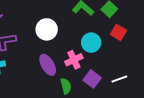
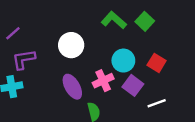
red square: (118, 32) -> (157, 63), moved
purple square: (92, 79) -> (133, 85), moved

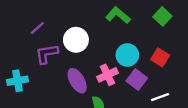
green square: (145, 21) -> (162, 16), moved
purple line: (13, 33) -> (37, 28), moved
purple L-shape: (24, 59) -> (47, 54), moved

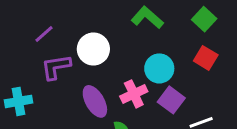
red square: (160, 57) -> (206, 58), moved

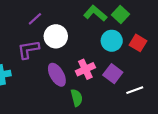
green square: (204, 19) -> (120, 14), moved
purple line: (44, 34) -> (35, 19), moved
cyan circle: (159, 68) -> (112, 41), moved

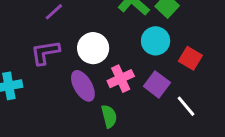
white circle: (56, 36) -> (93, 48), moved
red square: (138, 43) -> (190, 58), moved
white line: (135, 90) -> (186, 106), turned 70

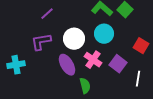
cyan circle: (156, 41) -> (104, 34), moved
pink cross: (121, 79) -> (93, 60), turned -30
white line: (186, 106) -> (138, 79), turned 49

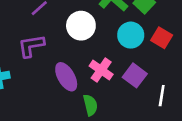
cyan circle: (104, 34) -> (131, 35), moved
white circle: (74, 39) -> (81, 26), moved
red square: (141, 46) -> (162, 38), moved

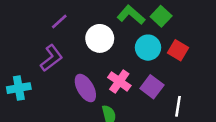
purple L-shape: (31, 46) -> (51, 58), turned 152

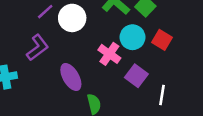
white circle: (100, 38) -> (72, 18), moved
pink cross: (119, 81) -> (109, 54), moved

